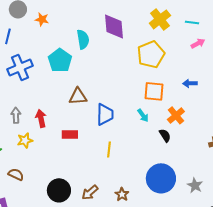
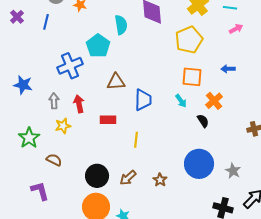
blue cross: (20, 67) -> (70, 66), moved
yellow line: (109, 149) -> (136, 140), moved

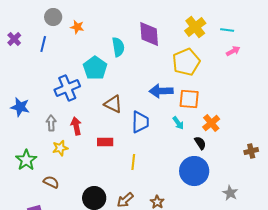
blue arrow: (228, 69) -> (161, 91), moved, size x1.6
brown triangle: (116, 82) -> (113, 104), turned 30
blue circle: (199, 164) -> (194, 171), moved

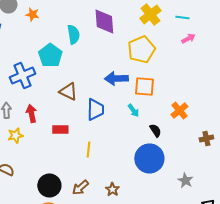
orange cross: (211, 123) -> (179, 110), moved

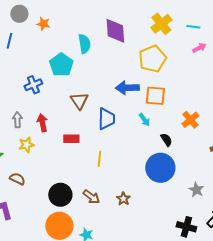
blue cross: (22, 75) -> (33, 85), size x0.7
brown triangle: (68, 91) -> (79, 101), turned 30
brown arrow: (80, 187) -> (91, 197), turned -102

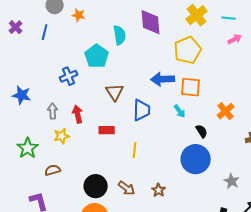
brown semicircle: (17, 179) -> (53, 170), turned -42

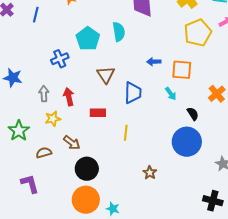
cyan semicircle: (120, 35) -> (119, 32), moved
yellow pentagon: (188, 50) -> (198, 33), moved
blue arrow: (163, 79) -> (154, 62), size x0.6
brown arrow: (127, 188) -> (72, 143), moved

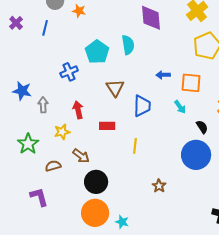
gray arrow: (44, 94) -> (43, 105), moved

